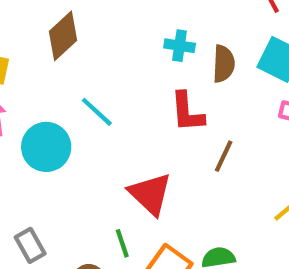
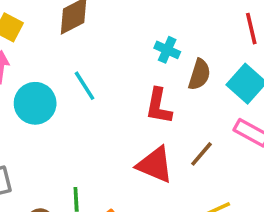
brown line: (224, 156) -> (202, 154), moved
red triangle: (150, 194) -> (155, 165), moved, turned -36

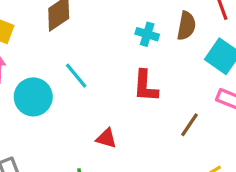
brown semicircle: (199, 75) -> (186, 26), moved
red triangle: (155, 165) -> (106, 138), moved, size x0.6

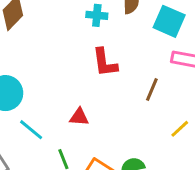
cyan line: (76, 76) -> (31, 130), moved

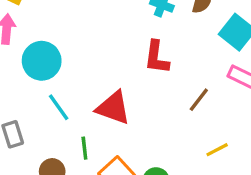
red triangle: (79, 117) -> (113, 108), size x1.6

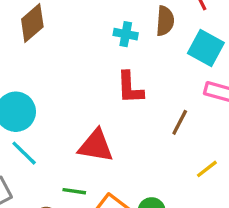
cyan line: (59, 107) -> (24, 153), moved
green line: (84, 148) -> (74, 191), turned -65

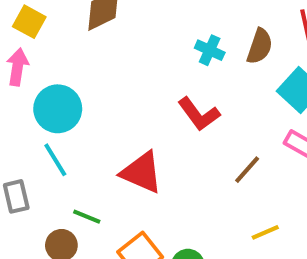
red L-shape: (130, 88) -> (199, 114), turned -48
green line: (74, 191) -> (87, 217), moved

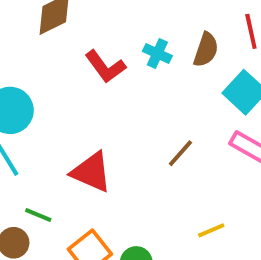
red L-shape: (199, 114) -> (105, 67), moved
brown line: (247, 170) -> (180, 153), moved

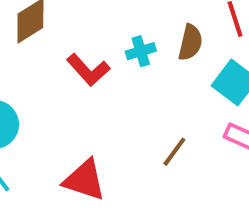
cyan cross: (157, 53) -> (141, 51), turned -36

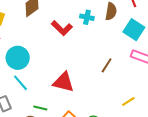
cyan cross: (141, 51) -> (87, 17), turned 32

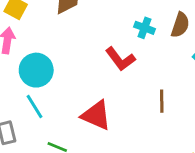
red L-shape: (62, 28) -> (120, 59), moved
brown line: (107, 65) -> (162, 101), turned -42

